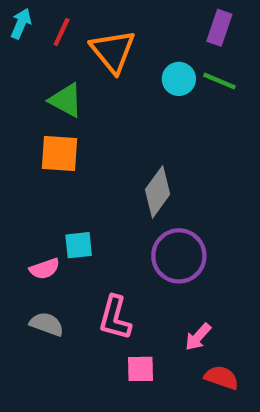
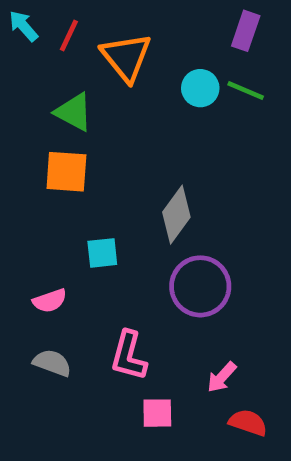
cyan arrow: (21, 23) -> (23, 26), turned -64
cyan square: (79, 245) -> (102, 253), moved

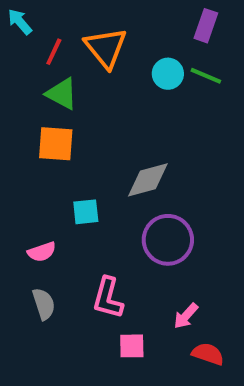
red line: (69, 36) -> (54, 52), moved
gray diamond: (176, 215) -> (148, 180), turned 39
gray semicircle: (52, 363) -> (44, 304), turned 52

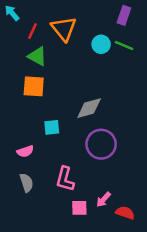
pink arrow: (186, 316) -> (103, 200), moved

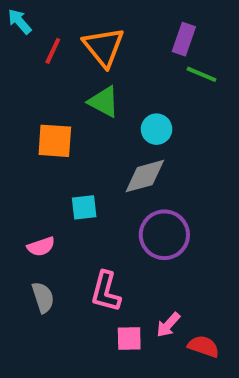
purple rectangle: (124, 15) -> (184, 39), moved
cyan circle: (101, 44) -> (157, 129), moved
green triangle: (37, 56) -> (104, 102), moved

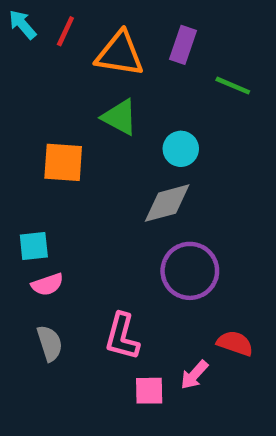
purple rectangle: (184, 39) -> (183, 45), moved
orange triangle: (104, 47) -> (120, 54), turned -42
red line: (53, 51) -> (65, 31), moved
cyan square: (84, 207) -> (34, 246), moved
red semicircle: (203, 346) -> (235, 343), moved

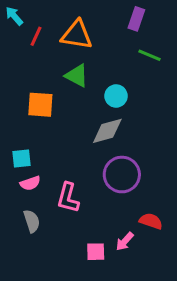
red line: (65, 31) -> (36, 36), moved
purple rectangle: (183, 45) -> (136, 19), moved
pink L-shape: (122, 336) -> (68, 198), moved

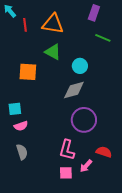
red line: (36, 36) -> (25, 25), turned -32
pink L-shape: (68, 198) -> (67, 150), moved

